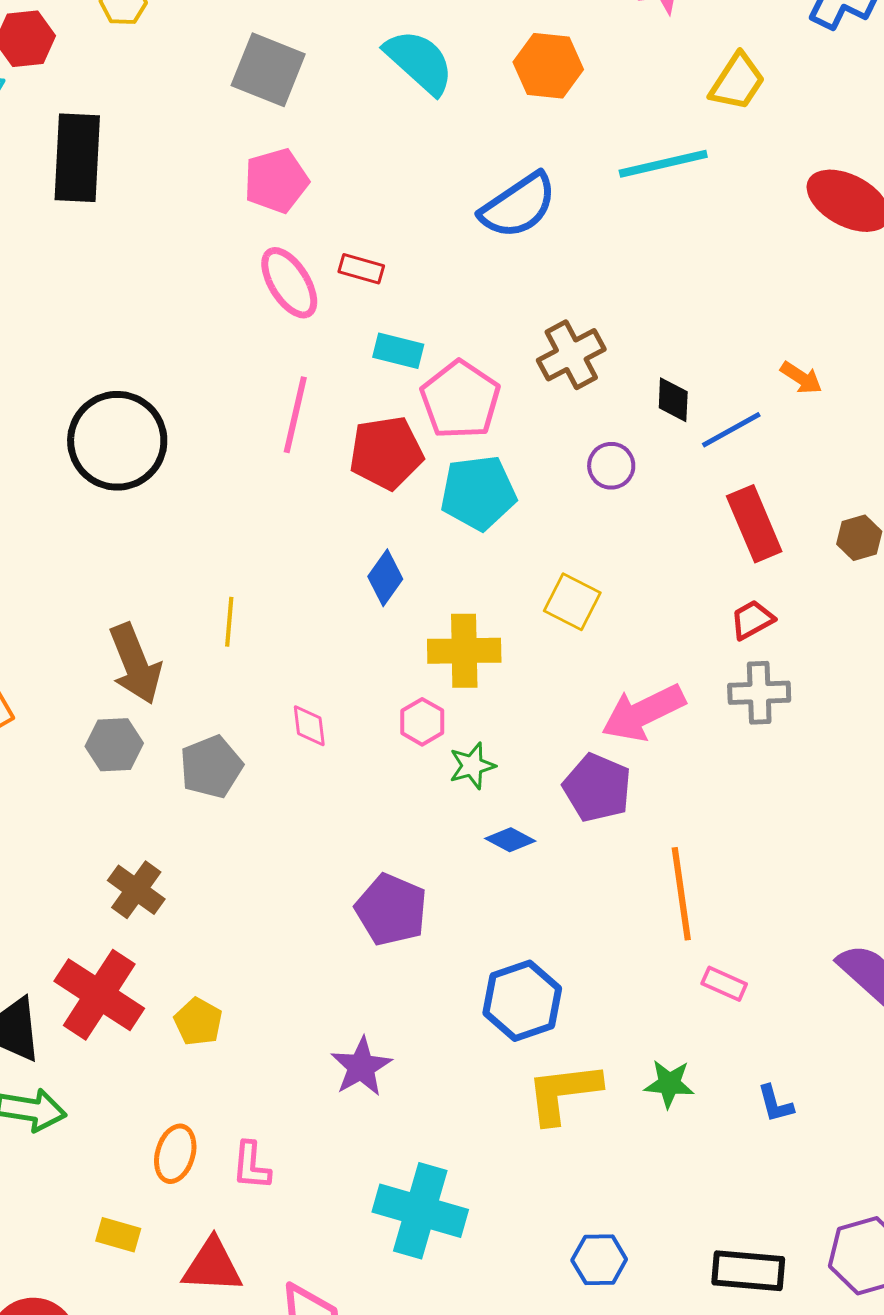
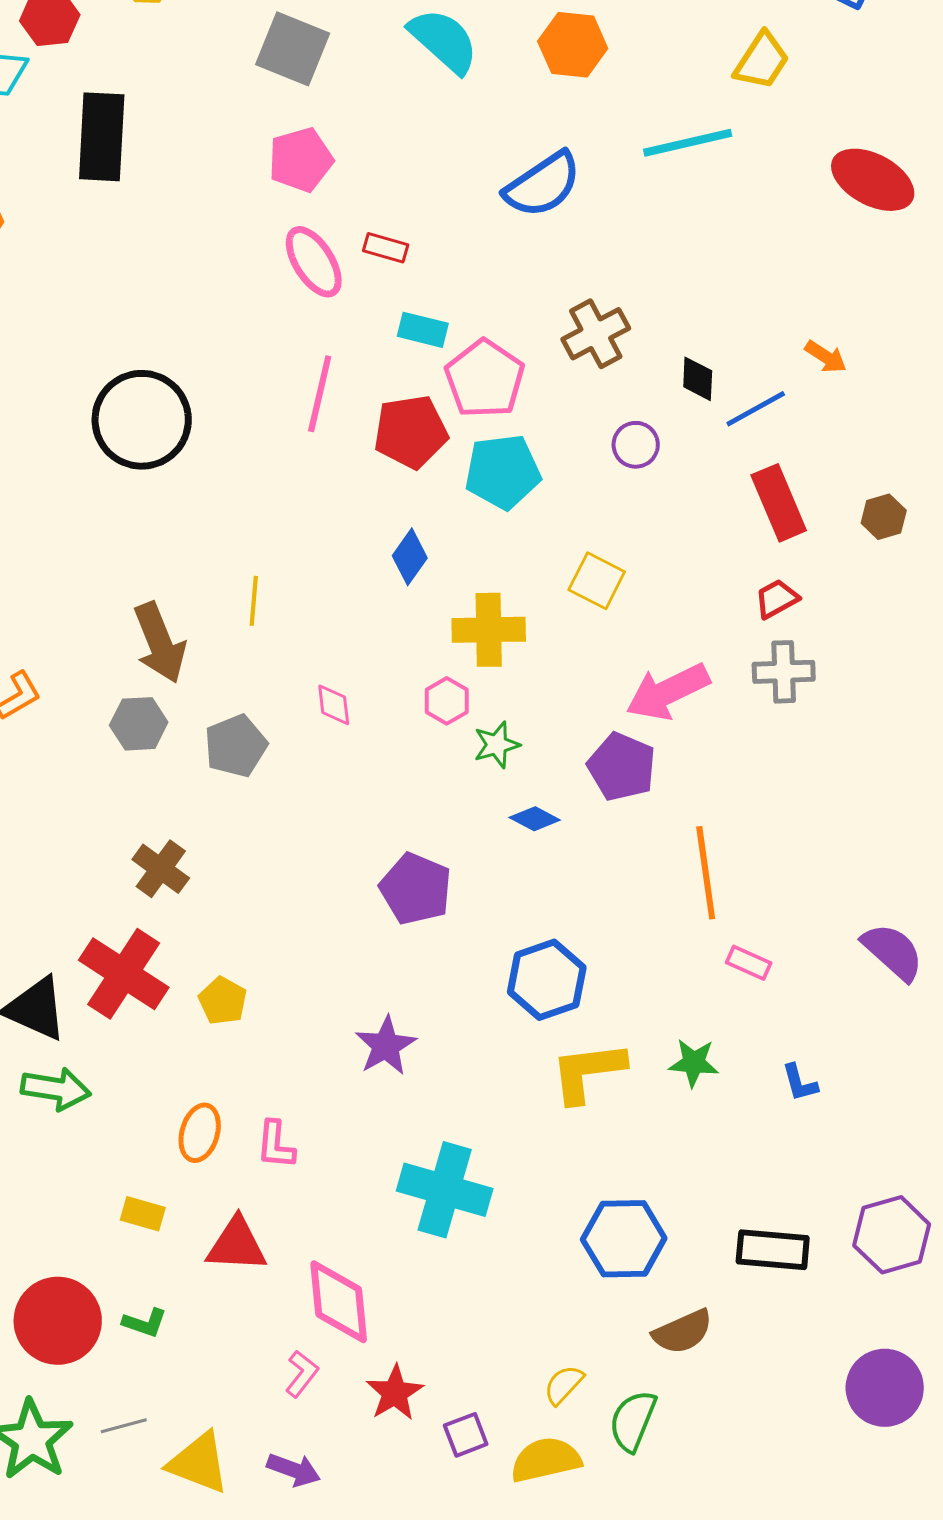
blue hexagon: (599, 1260) -> (624, 1239), size x1.5

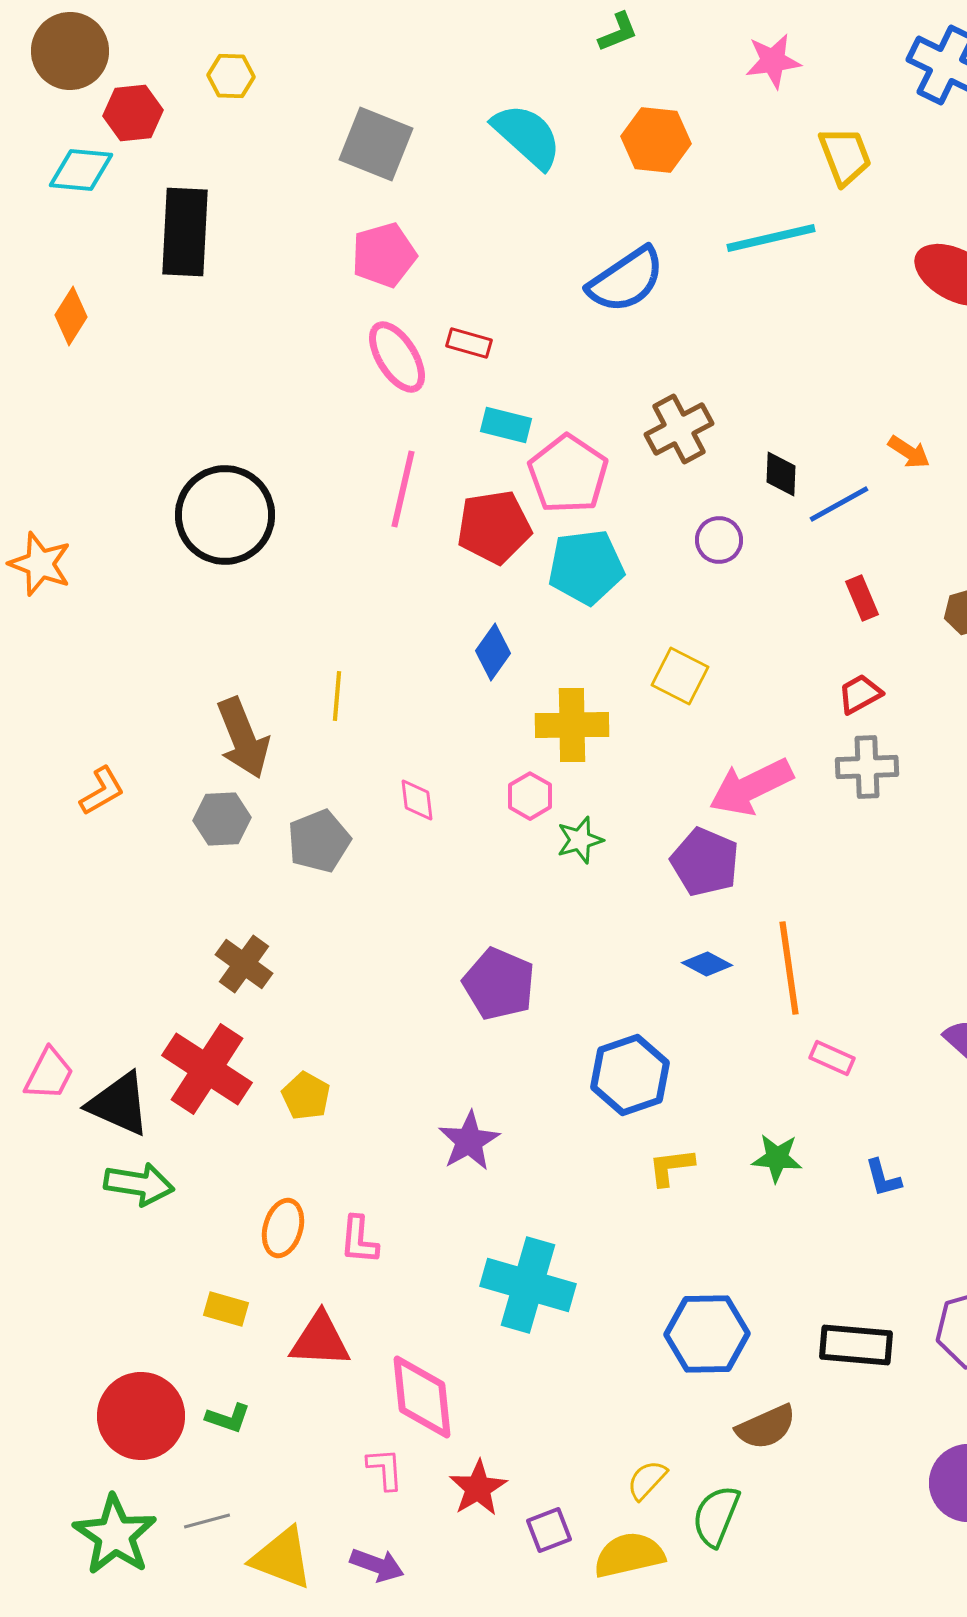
yellow trapezoid: (762, 61) -> (845, 156), turned -54
red rectangle: (779, 503) -> (862, 598), size x0.6
blue diamond: (535, 819) -> (707, 964), moved
yellow L-shape: (588, 1072) -> (671, 1167), size x0.6
pink L-shape: (302, 1374) -> (385, 1469), turned -42

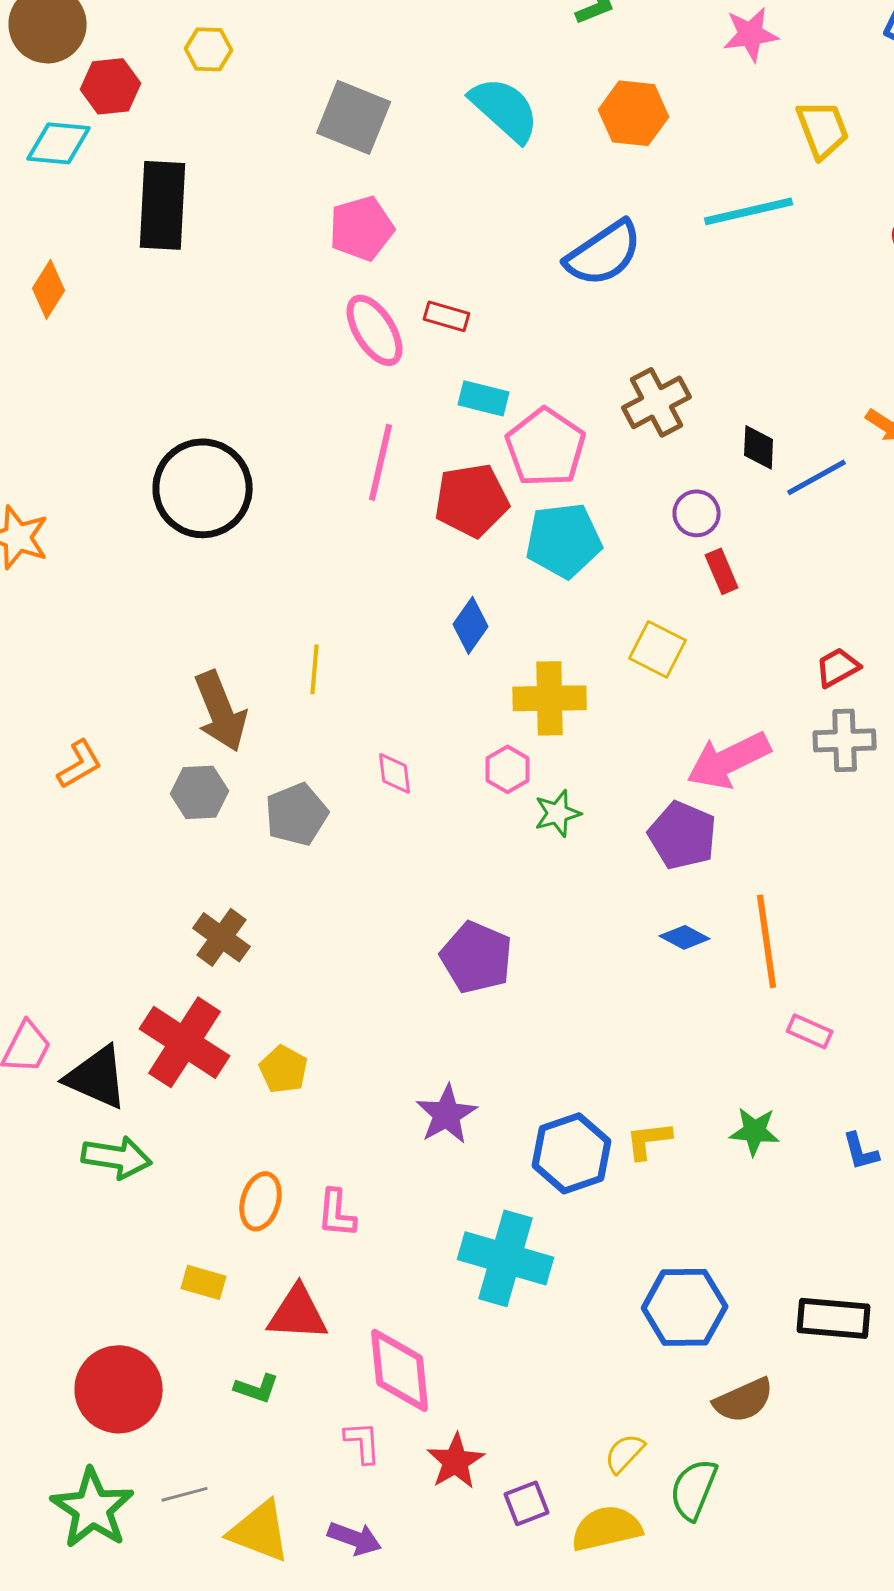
red rectangle: (862, 598) -> (722, 571), moved
blue hexagon: (630, 1075) -> (572, 1153), moved
green L-shape: (228, 1418) -> (257, 1388), moved

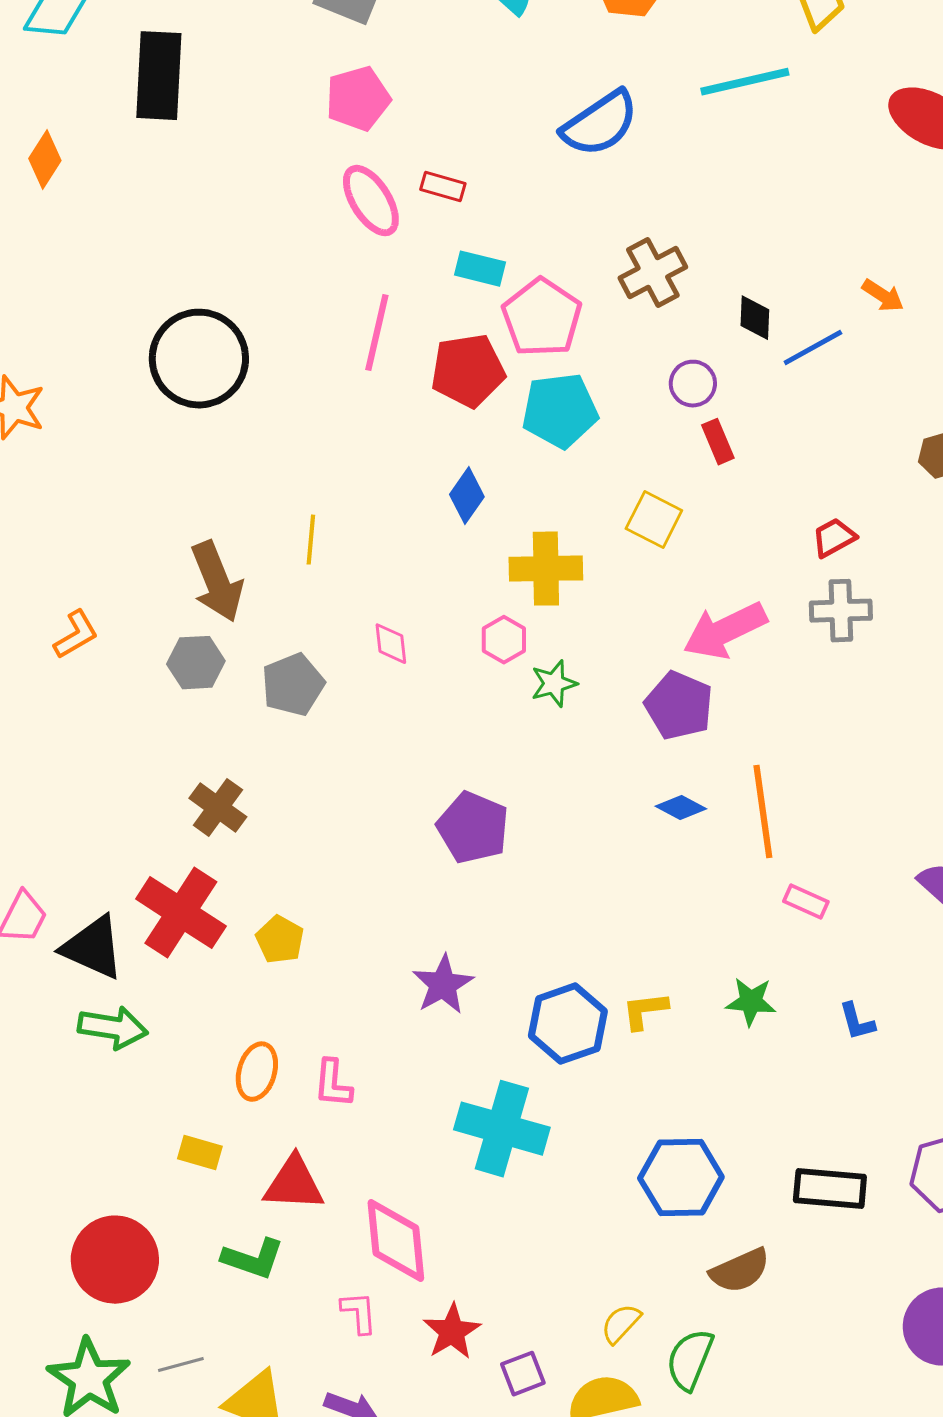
green L-shape: (257, 1388) -> (253, 1259), size x1.4

